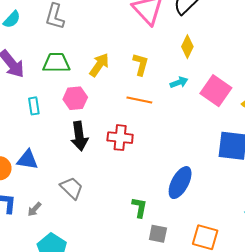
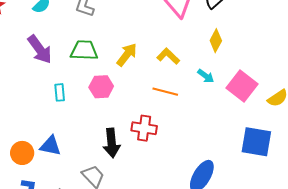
yellow L-shape: (141, 64) -> (168, 56), turned -65
cyan arrow: (179, 82) -> (206, 76), turned 54
black arrow: (79, 136) -> (112, 143), moved

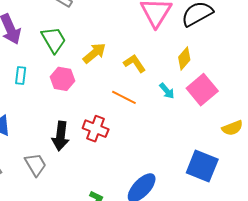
green trapezoid: (84, 50) -> (54, 40), turned 44
pink square: (242, 86) -> (202, 90), moved

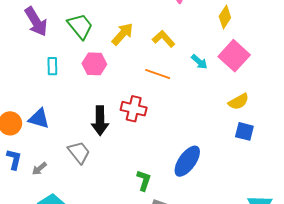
yellow diamond: (184, 59) -> (225, 17), moved
yellow semicircle: (232, 128) -> (239, 102), moved
blue square: (202, 166) -> (244, 131), size x0.6

